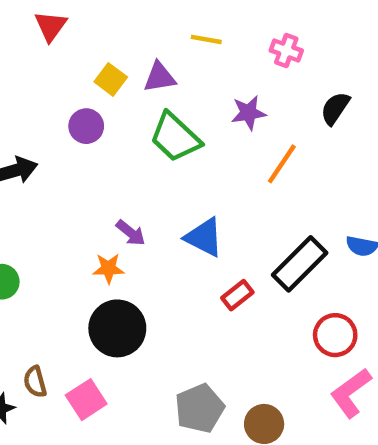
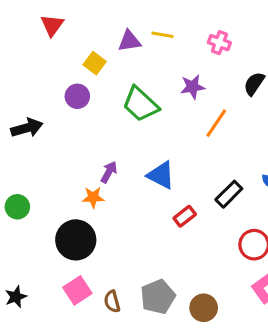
purple triangle: (160, 77) -> (129, 41), moved
purple arrow: (131, 233) -> (109, 172), turned -100
black rectangle: (300, 264) -> (229, 194), size x0.7
black circle: (117, 328) -> (76, 240), moved
brown semicircle: (35, 382) -> (112, 301), moved

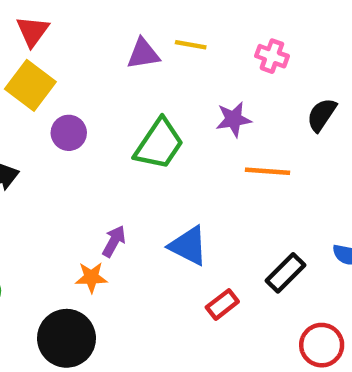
yellow square: (95, 63) -> (30, 85), moved, size x1.5
green trapezoid: (140, 104) -> (159, 144), turned -99
orange line: (216, 123) -> (267, 171), turned 60

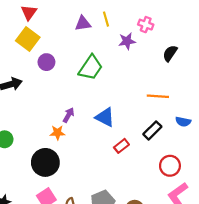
yellow line: (191, 45) -> (106, 19), turned 64
purple star: (234, 119) -> (127, 41), moved
orange line: (267, 171) -> (158, 96), moved

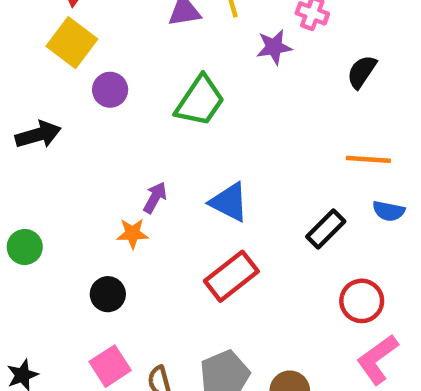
orange line: (158, 96) -> (368, 159), moved
red rectangle: (121, 146) -> (231, 276), moved, size x1.6
black circle: (45, 162) -> (108, 294), size x0.6

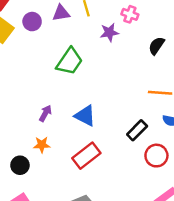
purple circle: (110, 90) -> (32, 22), moved
orange star: (133, 234) -> (42, 145), moved
red circle: (362, 301) -> (156, 156), moved

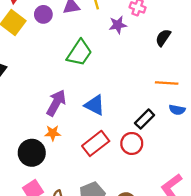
purple arrow: (45, 113) -> (56, 103), size x1.6
red circle: (156, 156) -> (132, 143), moved
black circle: (20, 165) -> (32, 153), size x1.5

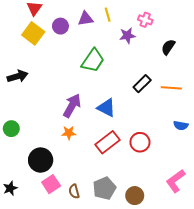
blue semicircle: (177, 110) -> (181, 125), moved
black rectangle: (145, 119) -> (142, 84), moved
black circle: (32, 153) -> (41, 160), moved

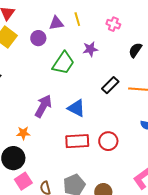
purple circle: (60, 26) -> (38, 38), moved
purple star: (127, 36) -> (90, 49), moved
orange star: (69, 133) -> (23, 133), moved
red rectangle: (108, 142) -> (77, 141), turned 35

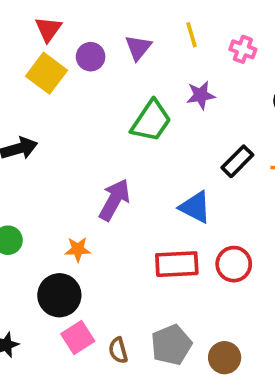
yellow line: (77, 19) -> (192, 35), moved
purple triangle: (56, 23) -> (138, 47), turned -42
purple circle: (38, 38) -> (91, 57), moved
blue triangle: (76, 108) -> (195, 207), moved

